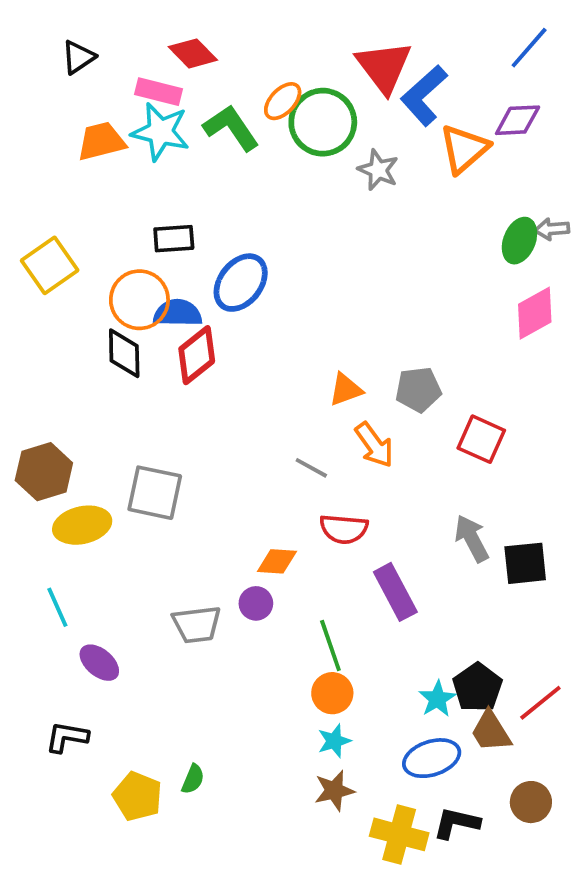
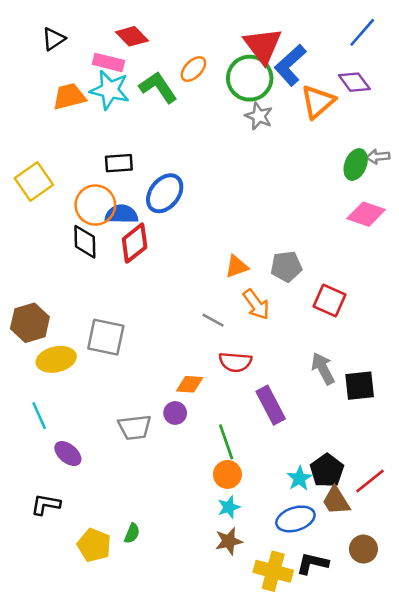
purple diamond: (518, 120) -> (354, 82), turned 56
green circle: (323, 122) -> (250, 78), moved
pink diamond: (535, 313) -> (366, 214), turned 48

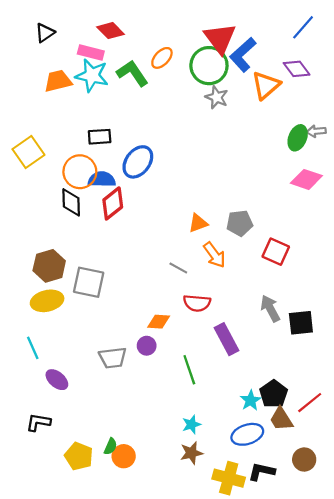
brown hexagon: (30, 323) -> (49, 266), moved
orange circle: (227, 474) -> (124, 456), moved

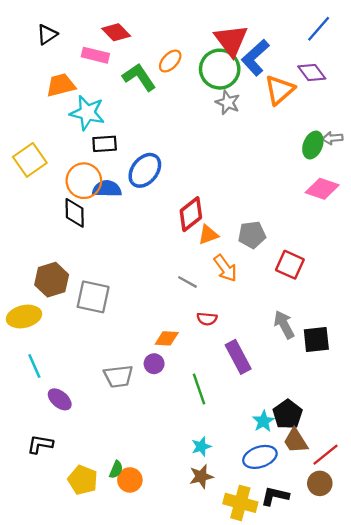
cyan star: (92, 75) -> (87, 113), moved
red diamond: (113, 203) -> (191, 214), moved
yellow ellipse: (47, 301) -> (24, 317), moved
red semicircle: (197, 303) -> (207, 319), size x0.7
red line: (310, 403) -> (326, 455), moved

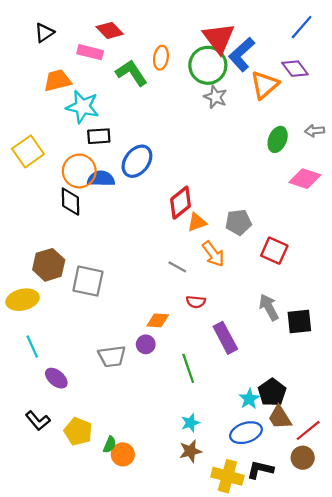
orange ellipse: (170, 61) -> (161, 58), turned -35
green ellipse: (313, 145) -> (278, 139), moved
black L-shape: (40, 444) -> (38, 421), turned -140
yellow pentagon: (83, 480) -> (78, 432), moved

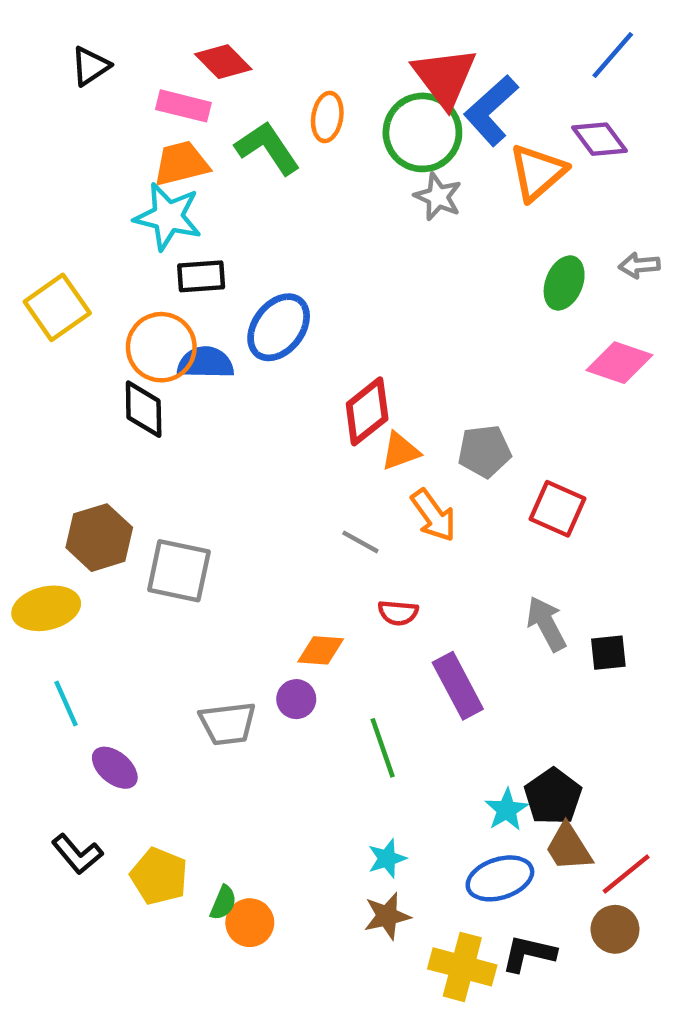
orange trapezoid: (57, 81) -> (181, 163), moved
black square: (299, 321) -> (608, 653), size x0.7

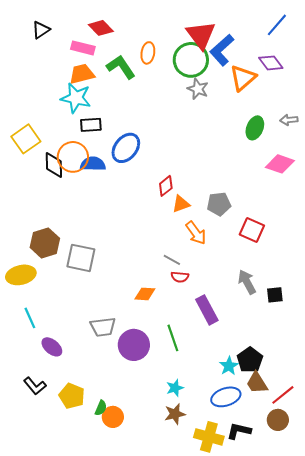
black diamond: (144, 409) -> (54, 165), moved
red diamond: (367, 411) -> (166, 186), size x0.7
gray line: (360, 542) -> (172, 260), moved
purple circle: (296, 699) -> (134, 345), moved, size x1.8

